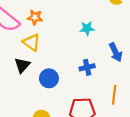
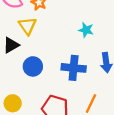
blue cross: (87, 67) -> (74, 68), size x1.5

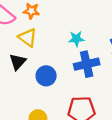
cyan star: (86, 30) -> (76, 39), moved

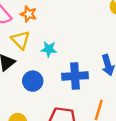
cyan star: (76, 39) -> (49, 49), moved

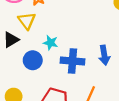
cyan star: (49, 49) -> (50, 43), moved

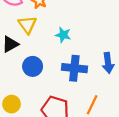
cyan star: (50, 43) -> (63, 35), moved

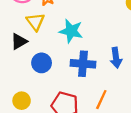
cyan star: (63, 35) -> (71, 31), size x1.5

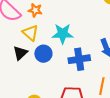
blue circle: (42, 63) -> (43, 54), moved

